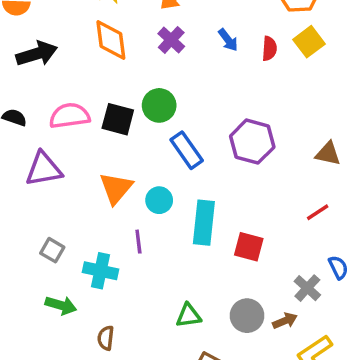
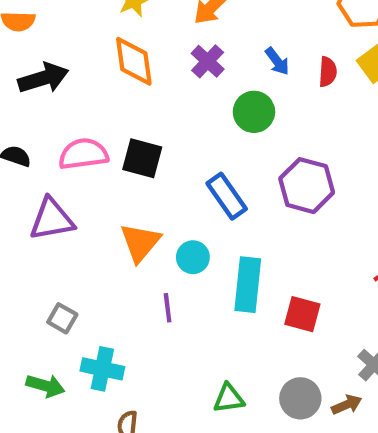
green circle: (159, 105) -> (254, 112), moved
cyan cross: (101, 271) -> (102, 369), moved
green arrow: (61, 305) -> (45, 386), moved

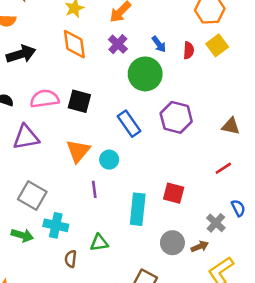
green circle: (254, 112) -> (145, 74), size x1.4
cyan rectangle: (248, 285) -> (138, 209), moved
gray square: (62, 318) -> (32, 196), size x1.6
green triangle: (229, 398) -> (99, 243), moved

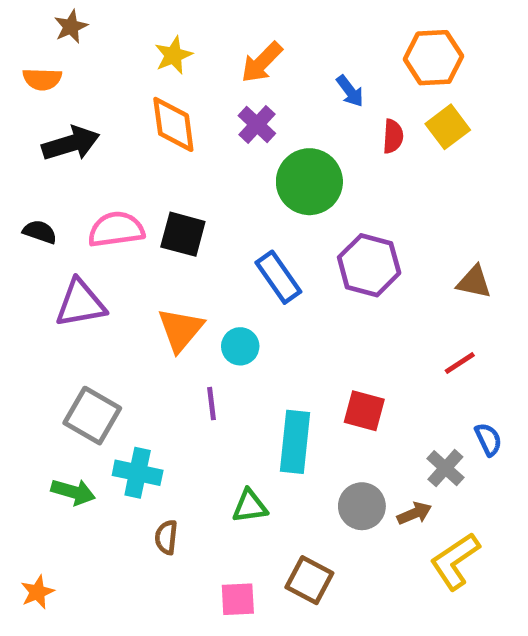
blue arrow: (159, 44) -> (350, 91), moved
green triangle: (99, 243) -> (250, 506), moved

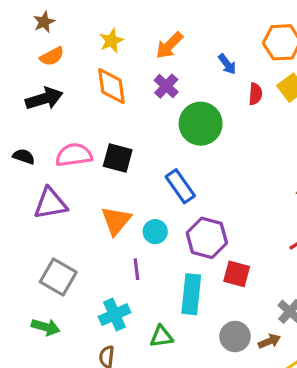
orange semicircle: (42, 79) -> (52, 56), moved, turned -30
purple hexagon: (369, 265) -> (207, 238), moved
cyan cross: (138, 473) -> (115, 315), moved, turned -36

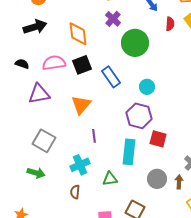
orange diamond: (111, 86) -> (78, 34), moved
black square: (118, 158) -> (82, 65), turned -36
blue rectangle: (180, 186) -> (111, 77), moved
cyan circle: (155, 232) -> (147, 87), moved
brown arrow: (269, 341) -> (179, 182), turned -64

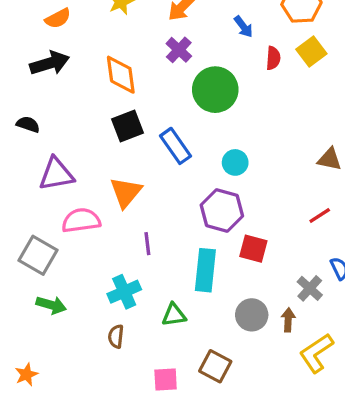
pink semicircle: (54, 63) -> (81, 220), moved
gray square: (44, 141) -> (38, 255), moved

